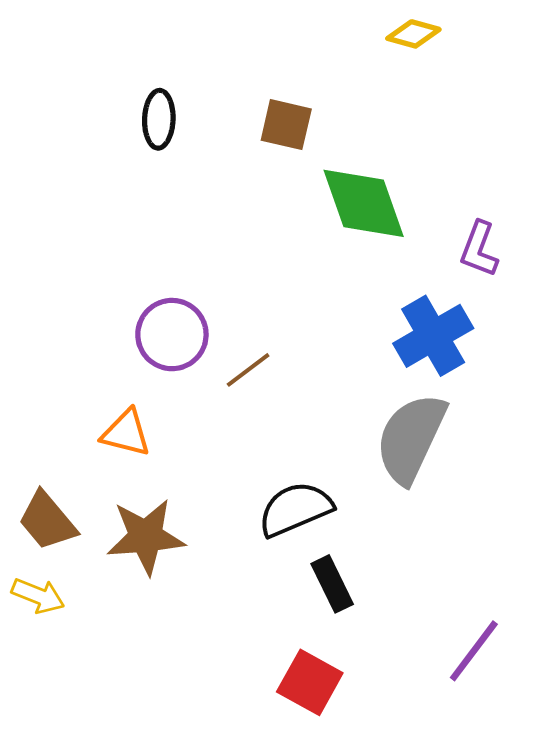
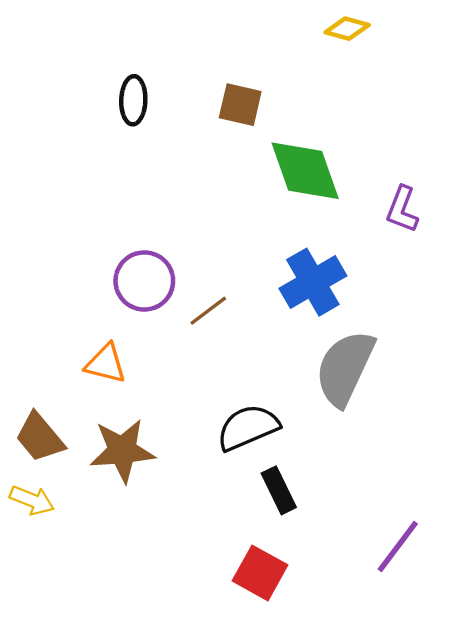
blue cross: (433, 336) -> (313, 282), moved

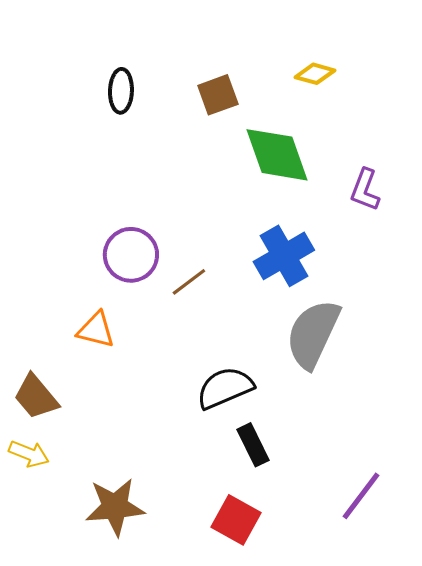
yellow diamond: (347, 29) -> (315, 74), moved
brown square: (240, 105) -> (218, 95), turned -33
brown star: (122, 451) -> (115, 507), moved

